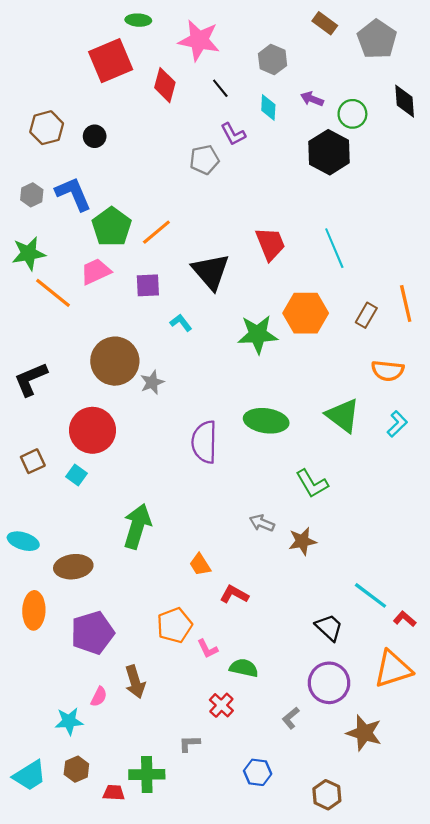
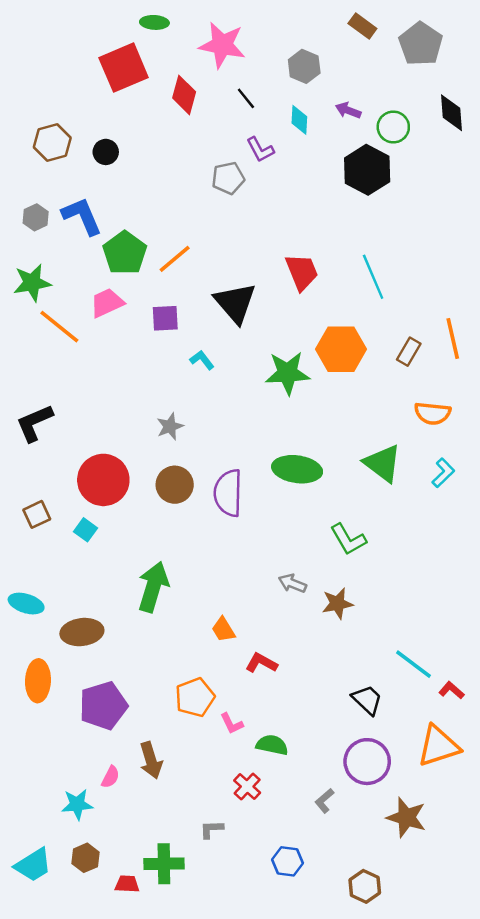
brown circle: (115, 361) -> (175, 485), moved, size x0.7

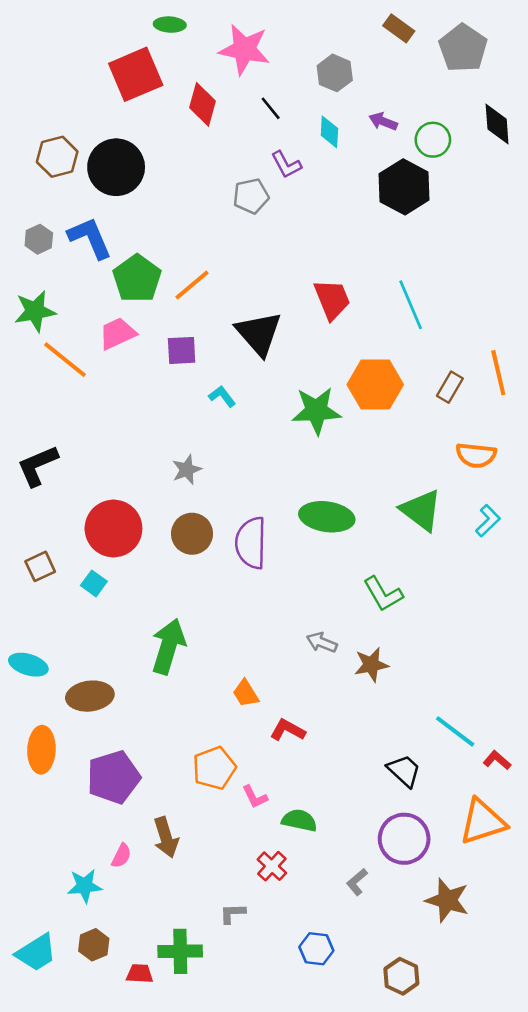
black circle: (106, 152) -> (116, 167), size x2.0

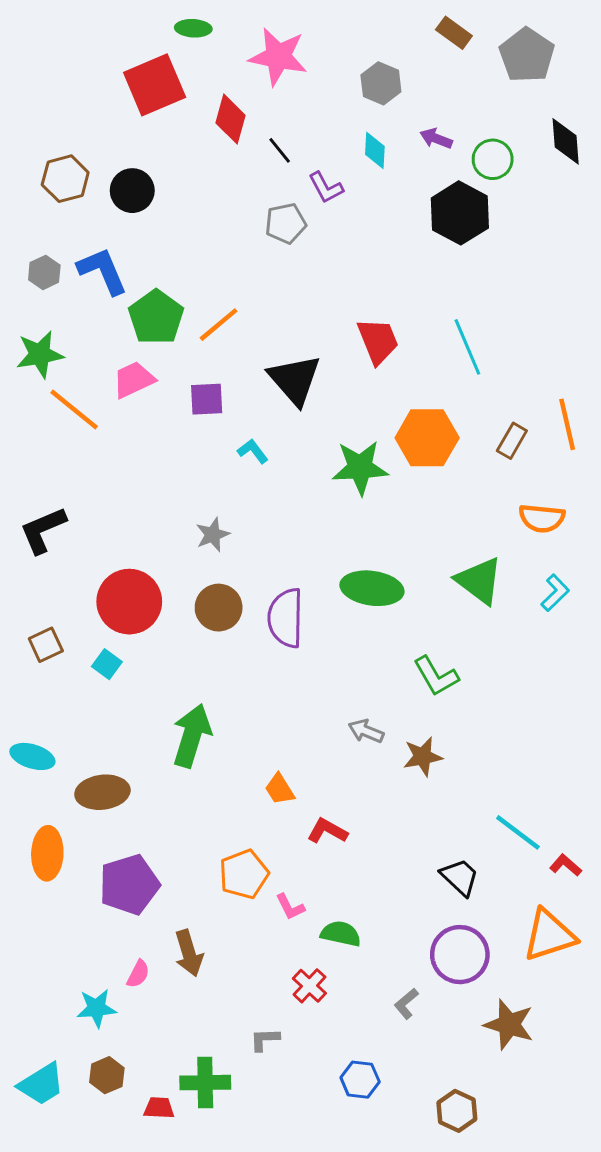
black line: (271, 108) -> (280, 150), moved
black circle: (116, 167) -> (132, 191), size x0.7

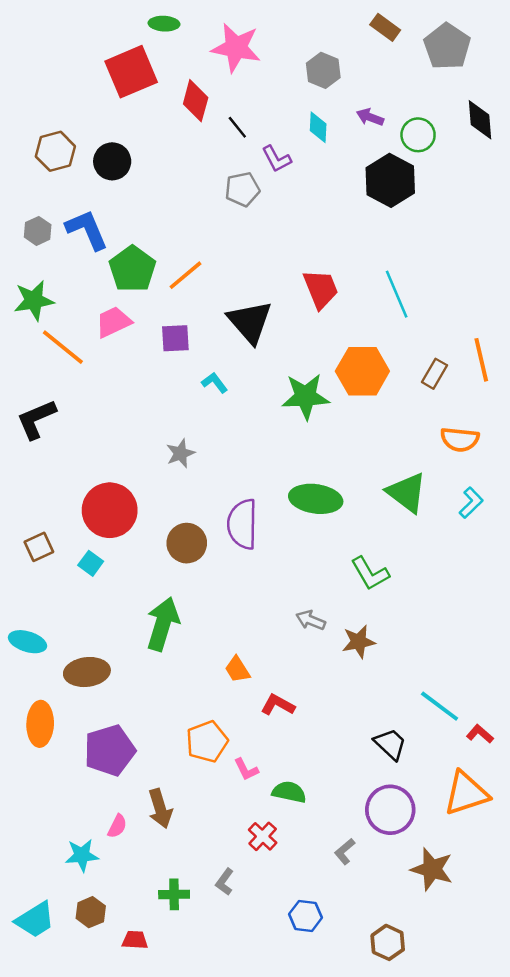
black L-shape: (43, 530) -> (36, 419), moved
brown circle: (219, 608) -> (187, 543), moved
gray L-shape: (265, 1039) -> (225, 882), turned -52
green cross: (205, 1083) -> (174, 894), moved, size x0.7

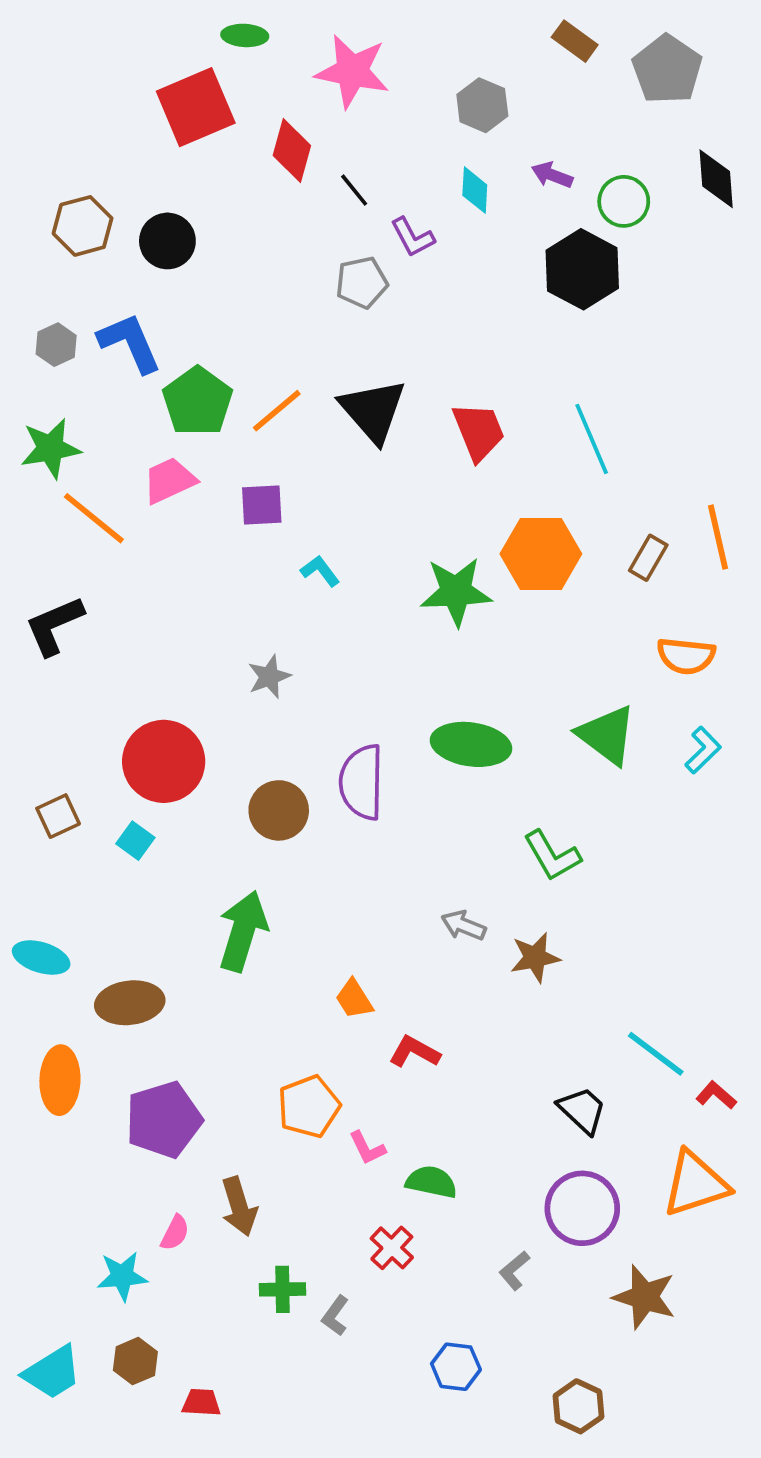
black triangle: (250, 322) -> (373, 411), moved
green cross: (174, 894) -> (282, 1289), moved

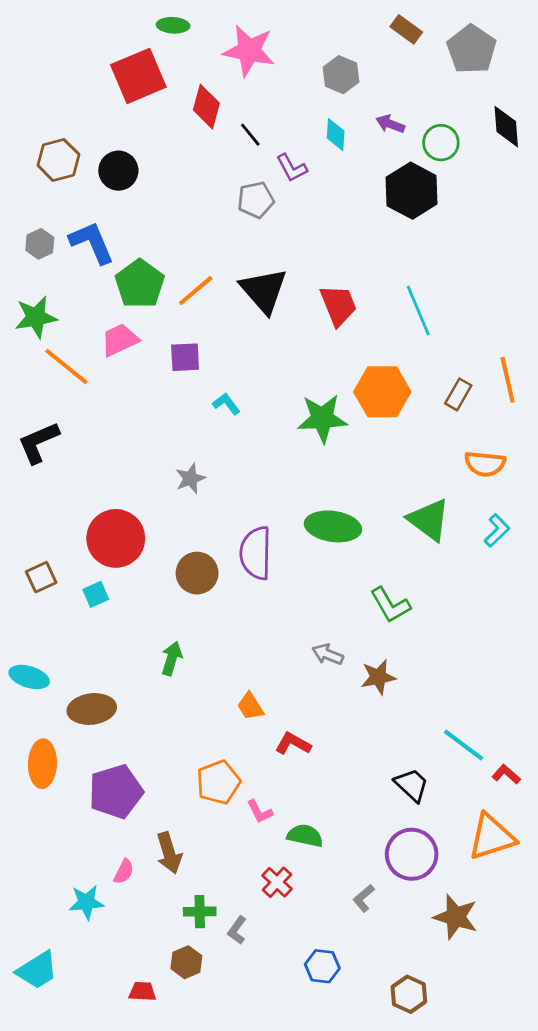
cyan square: (135, 841) -> (96, 594), turned 30
green arrow: (243, 931) -> (172, 658), size x0.6
brown hexagon: (135, 1361) -> (186, 962), moved

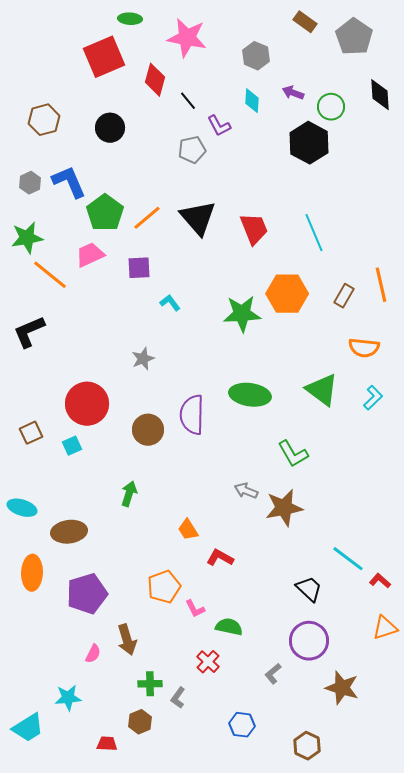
black circle: (118, 171) -> (110, 128), moved
brown star: (378, 677) -> (284, 508), size x1.4
orange triangle: (492, 837) -> (385, 628), moved, size x0.7
cyan star: (86, 902) -> (68, 698), moved

